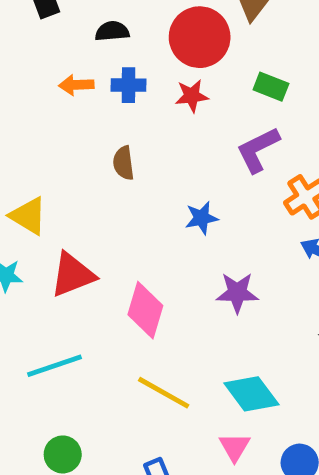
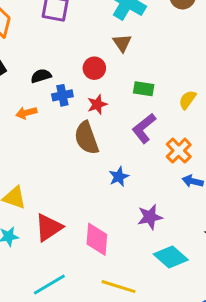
red circle: (200, 37) -> (94, 68), size x0.6
blue cross: (129, 85) -> (62, 95), moved
brown semicircle: (124, 163) -> (86, 138), moved, size x1.6
cyan diamond: (251, 394) -> (171, 257), moved

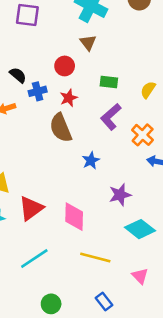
black semicircle: (41, 76) -> (18, 75), turned 60

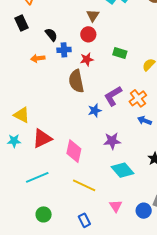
brown triangle: (88, 43) -> (93, 15), moved
purple L-shape: (111, 117) -> (113, 96), moved

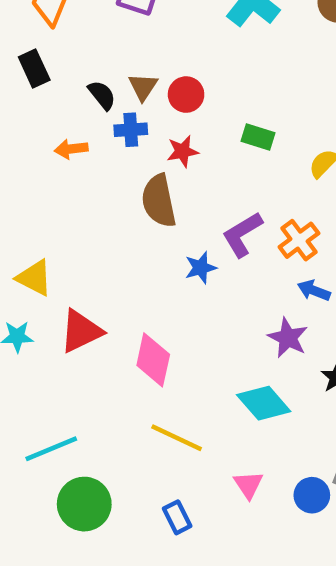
brown triangle: (93, 15) -> (143, 87), moved
purple star: (112, 141) -> (288, 338), moved, turned 30
cyan line: (37, 177) -> (51, 449), moved
green circle: (44, 214) -> (84, 504), size x1.5

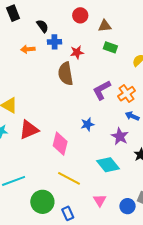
brown triangle: (143, 87) -> (105, 26), moved, turned 48
red circle: (186, 95) -> (80, 15), moved
blue star: (201, 268) -> (87, 124), moved
green circle: (84, 504) -> (42, 202), moved

